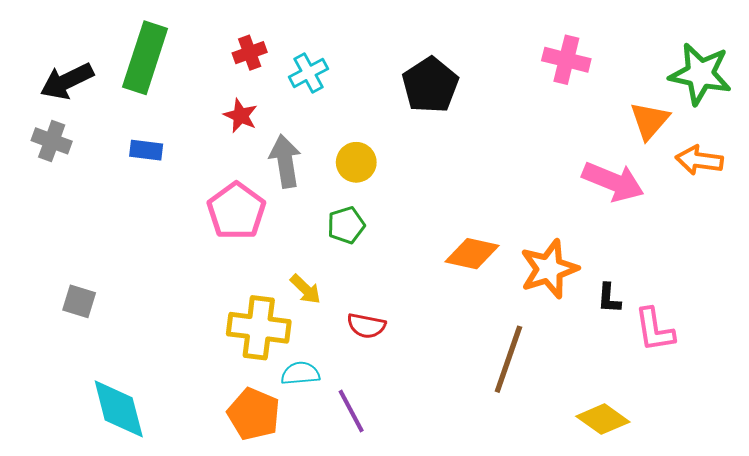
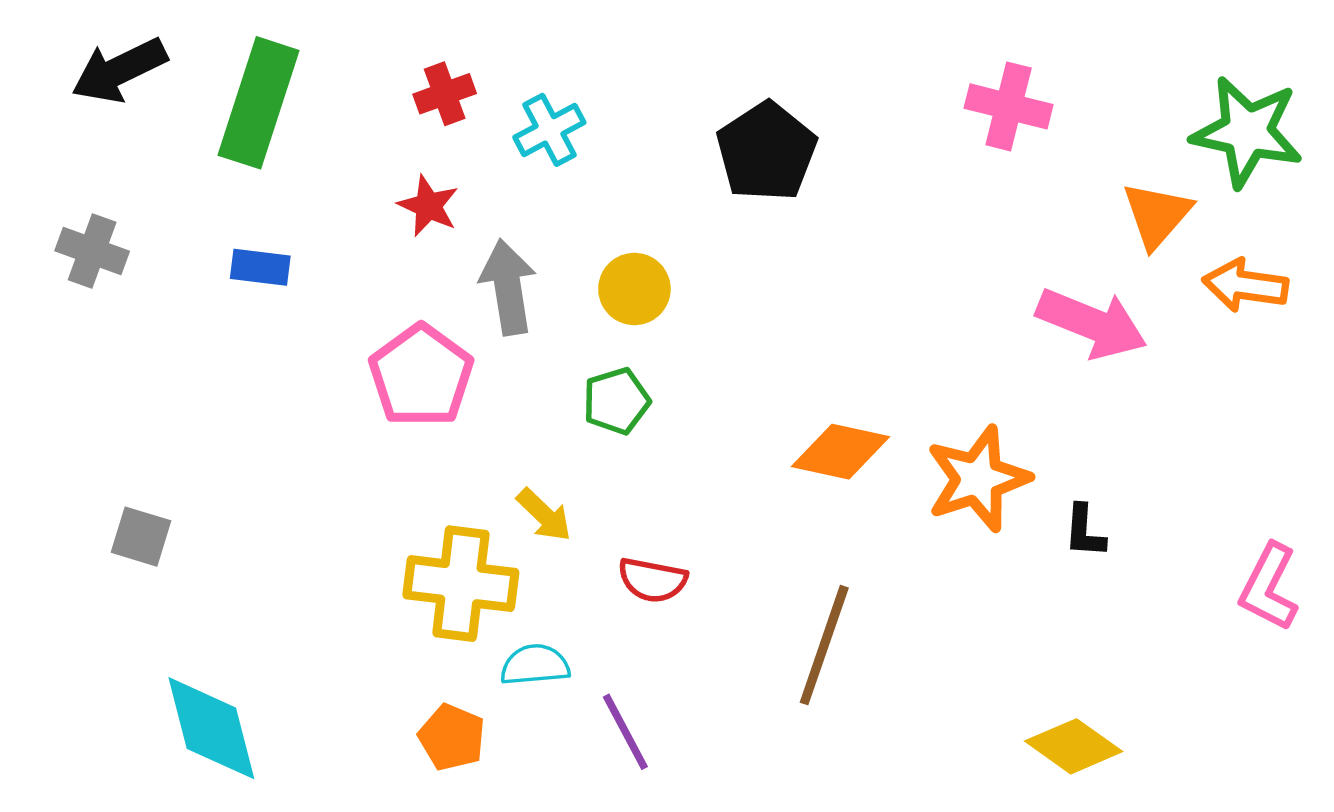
black arrow: (67, 81) -> (119, 70), moved
pink L-shape: (655, 330) -> (1269, 587), moved, turned 36
brown line: (508, 359) -> (824, 645), moved
orange pentagon: (254, 414) -> (452, 737), size x0.7

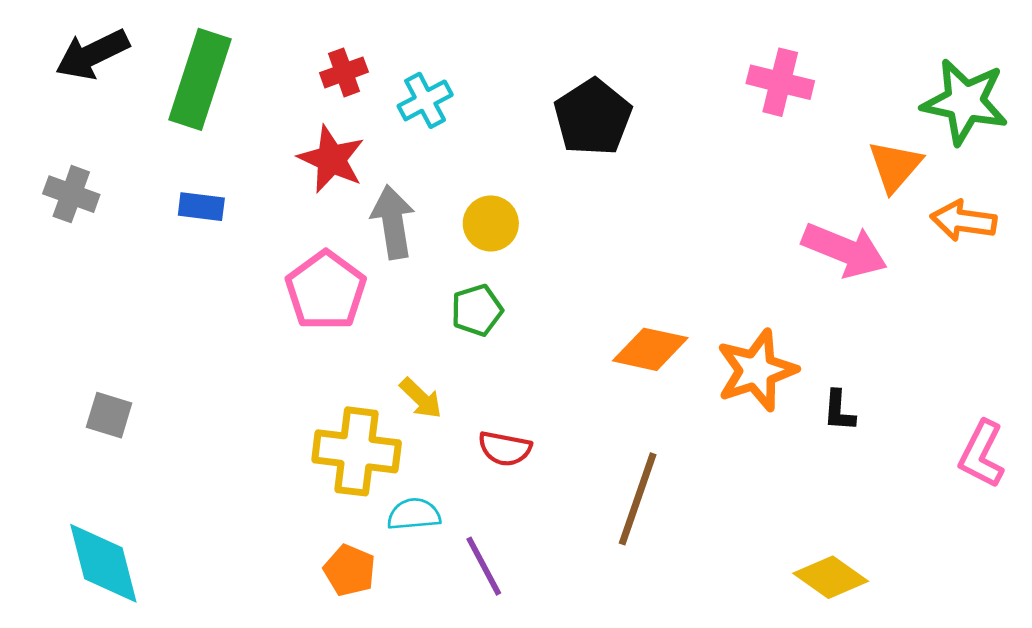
red star: (428, 206) -> (331, 159), size x1.4
cyan diamond: (211, 728) -> (103, 563), moved

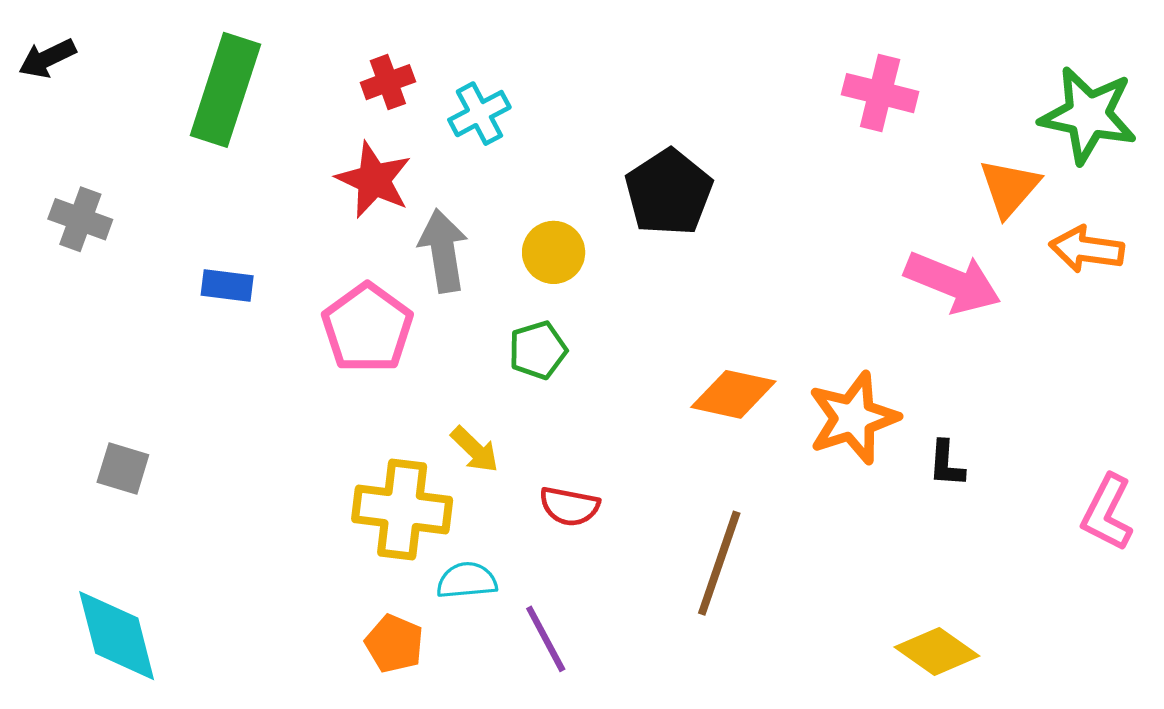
black arrow: (92, 54) -> (47, 58), moved, size x0.7
black pentagon: (593, 117) -> (669, 192), moved
blue rectangle: (201, 207) -> (227, 286), moved

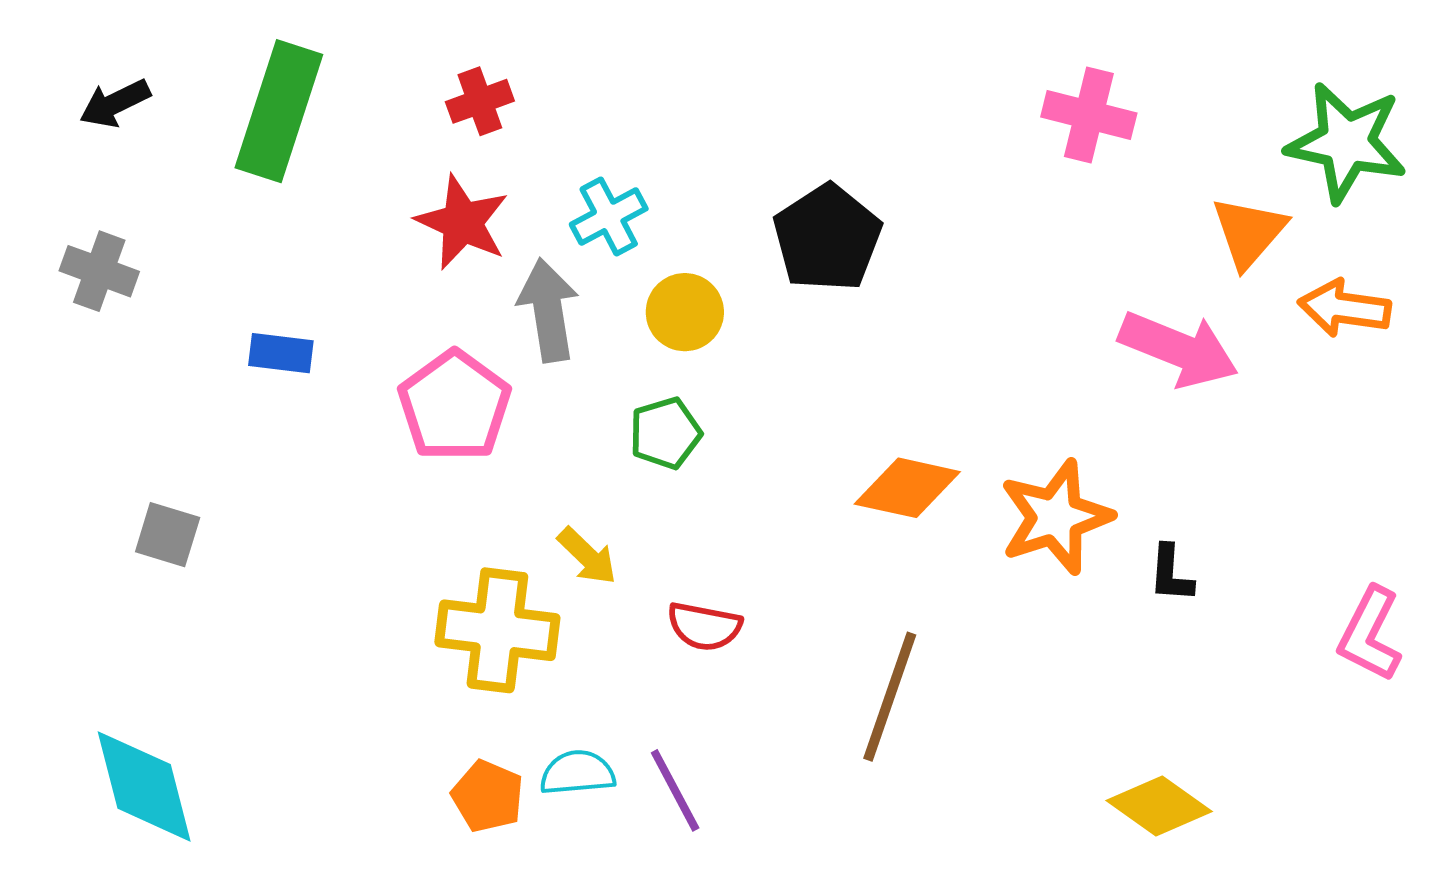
black arrow: (47, 58) -> (115, 103), moved
cyan cross: (479, 114) -> (609, 216), moved
gray square: (123, 468) -> (168, 535), moved
cyan semicircle: (467, 580) -> (577, 773), moved

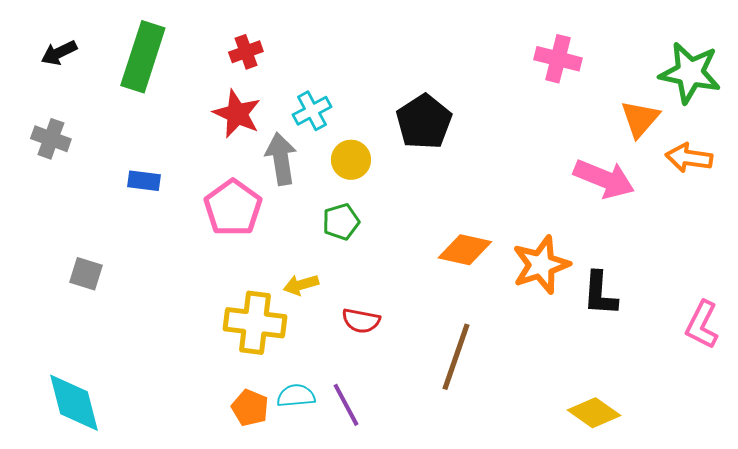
yellow arrow: (587, 556) -> (301, 285), turned 120
black L-shape: (1171, 574) -> (600, 294), size x1.5

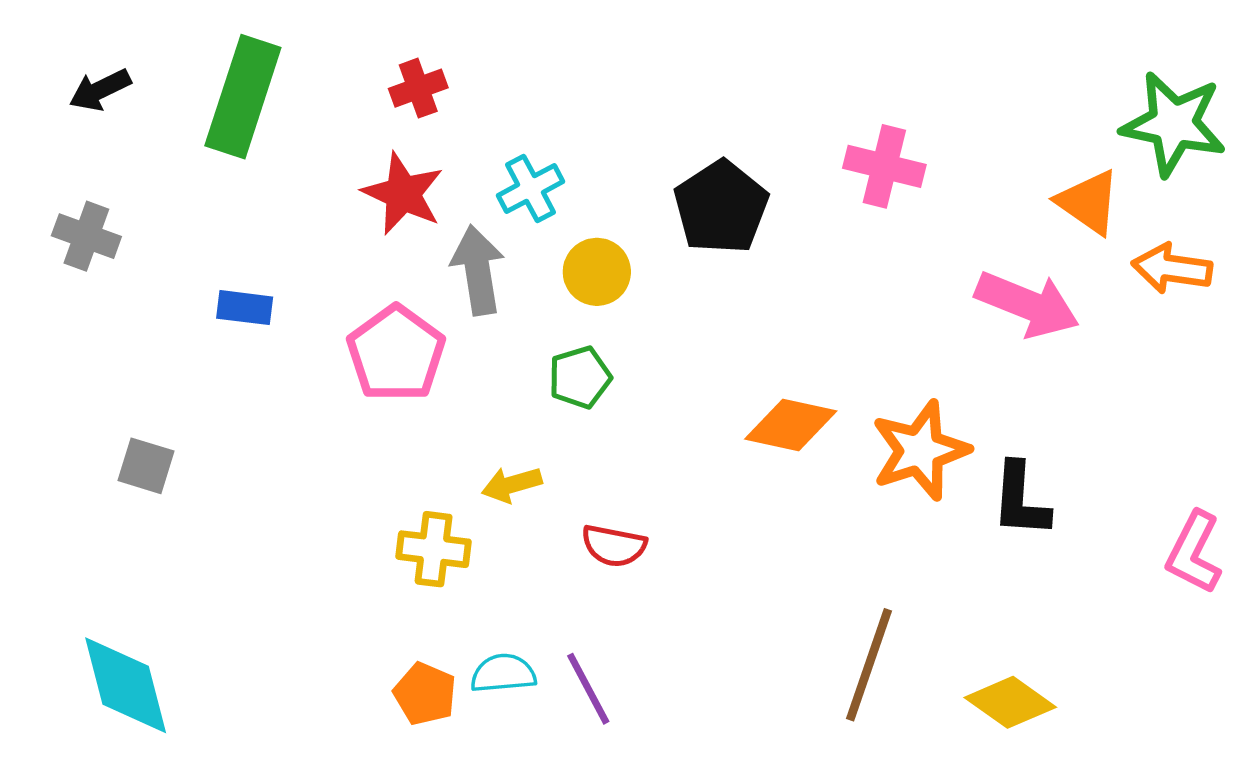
pink cross: (558, 59) -> (884, 166), moved
orange triangle: (640, 119) -> (1089, 202), turned -36
yellow cross: (255, 323) -> (434, 549), size x0.7
brown line: (456, 357) -> (869, 665), moved

